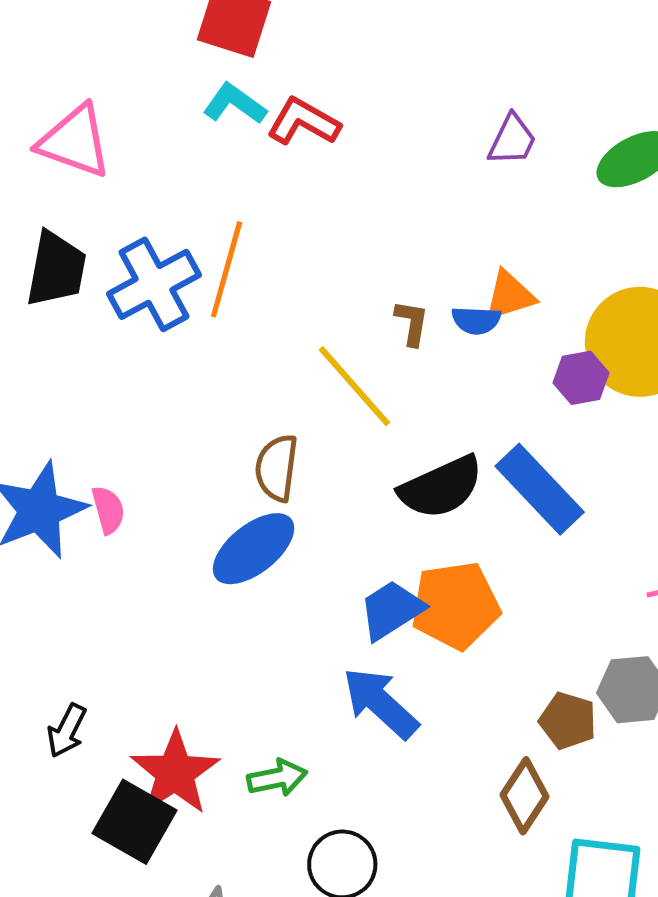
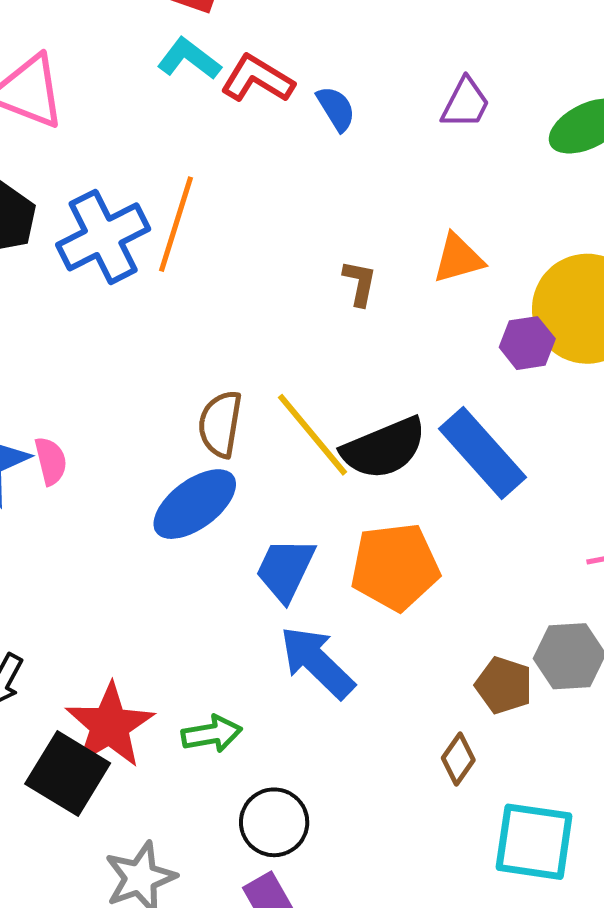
blue semicircle: (476, 320) -> (336, 109), moved, turned -126
yellow line: (354, 386) -> (313, 435), moved
blue trapezoid: (391, 610) -> (285, 570), moved, turned -34
brown diamond: (525, 796) -> (458, 759), size x0.7

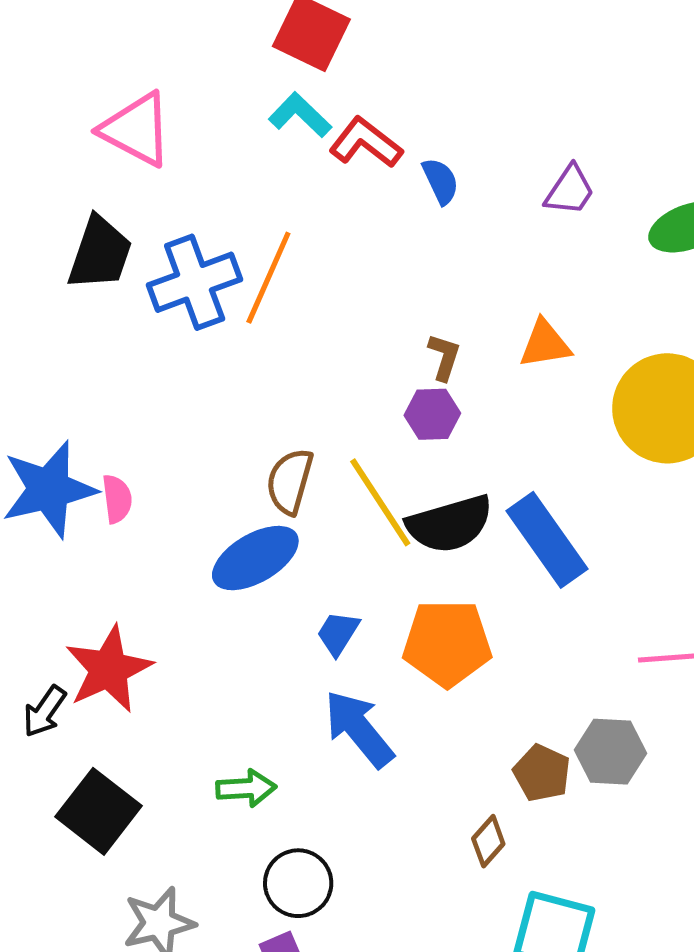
purple hexagon: (527, 343) -> (432, 414), moved
blue trapezoid: (285, 570) -> (338, 633), size x0.7
red star: (110, 725) -> (109, 669), moved

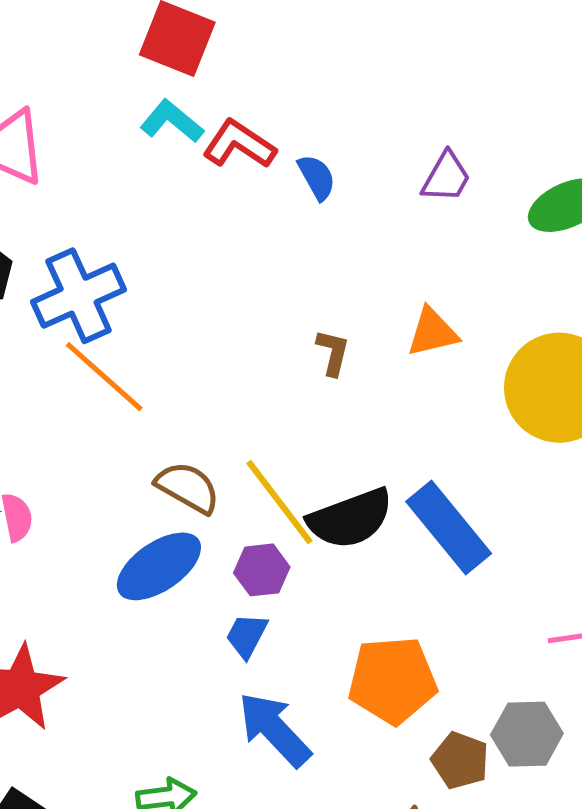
orange line: (268, 278) -> (104, 377), moved, turned -68
purple hexagon: (432, 414) -> (262, 570), moved
brown semicircle: (290, 481) -> (188, 487), turned 108
orange pentagon: (447, 643) -> (392, 680), moved

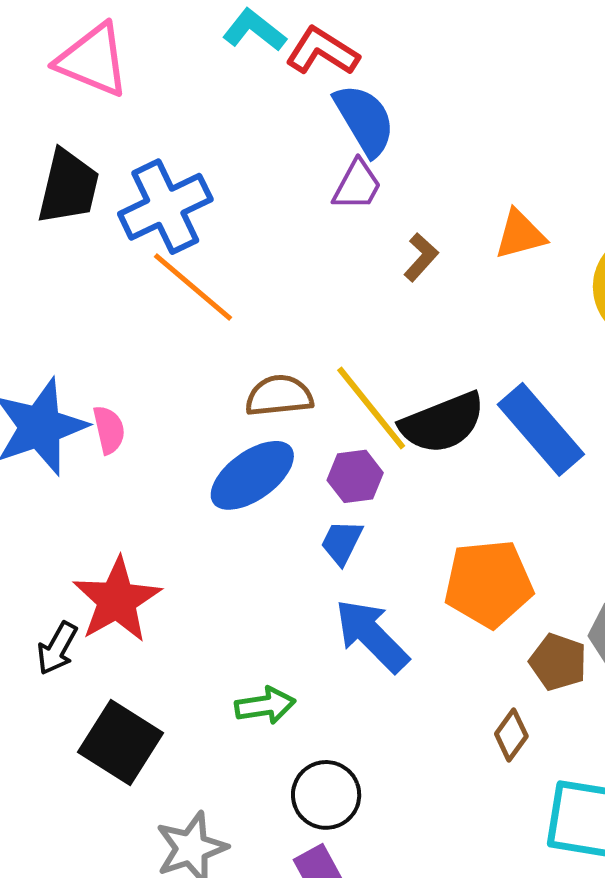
blue semicircle: (317, 177) -> (365, 120), moved, size x1.6
purple trapezoid: (446, 177) -> (357, 185), moved
brown L-shape: (333, 352) -> (421, 257), turned 30
brown semicircle: (188, 487) -> (279, 396), turned -34

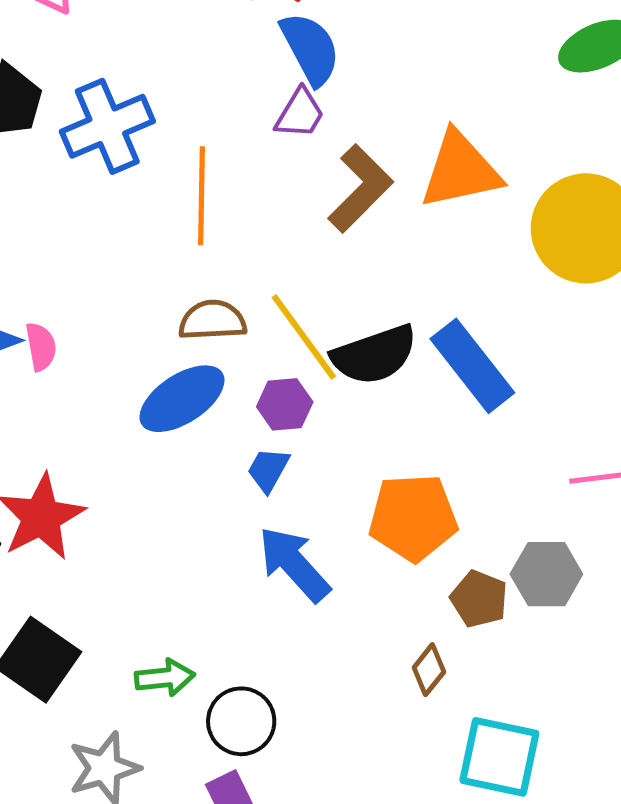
orange triangle: (520, 234) -> (460, 170), size x1.6
brown L-shape: (421, 257) -> (360, 188), size x1.8
orange line: (193, 287) -> (202, 196), moved, turned 48
green arrow: (265, 705) -> (165, 678), moved

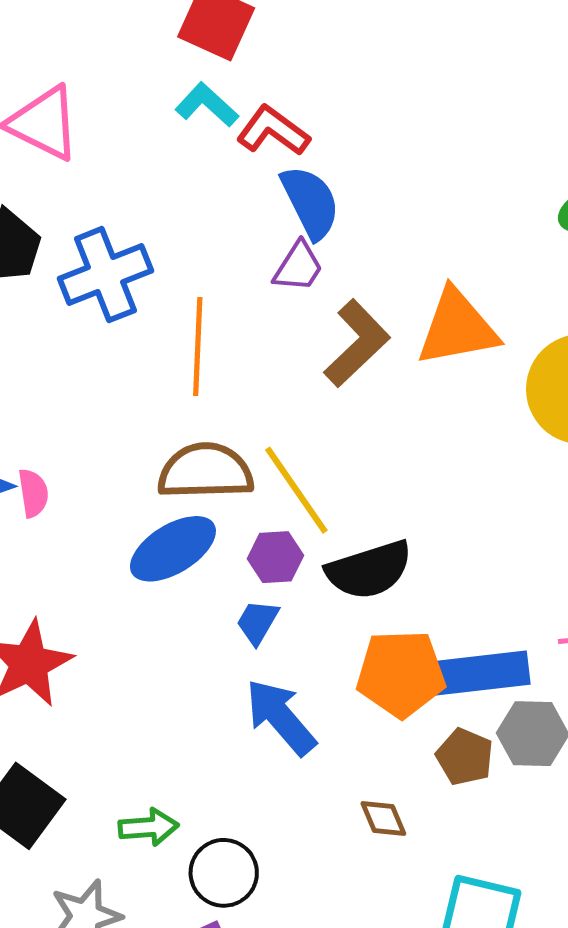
brown semicircle: (212, 320) -> (205, 471), size x1.4
black semicircle: (374, 355) -> (369, 570), moved
blue rectangle: (472, 366) -> (481, 673), moved, turned -60
brown diamond: (429, 670) -> (383, 819), moved, turned -63

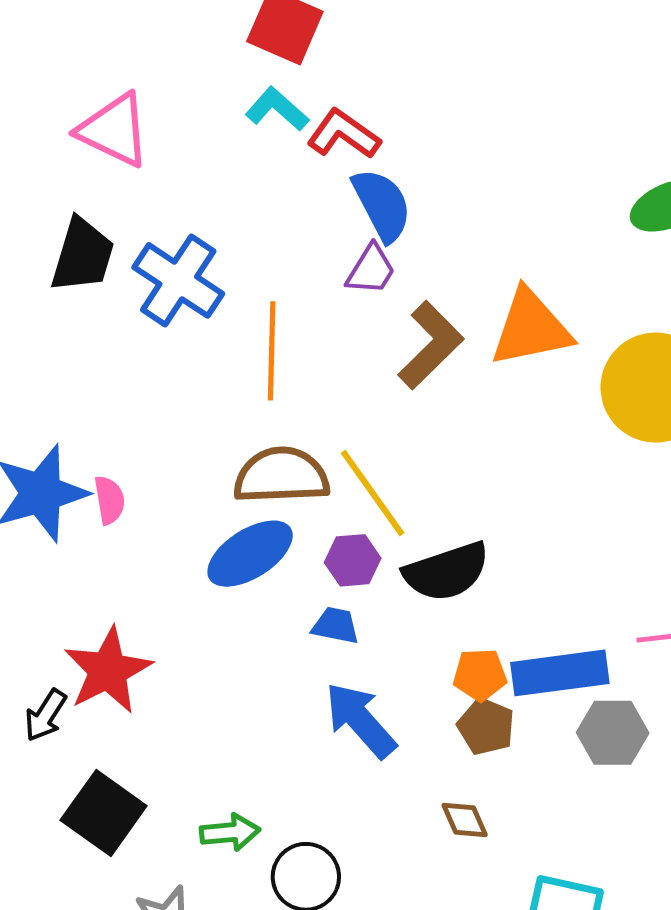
blue cross: (105, 275) -> (178, 280), turned -34
blue trapezoid: (257, 622) -> (336, 625), turned 72
orange pentagon: (401, 674) -> (480, 675), size x0.6
brown pentagon: (465, 757) -> (486, 726), moved

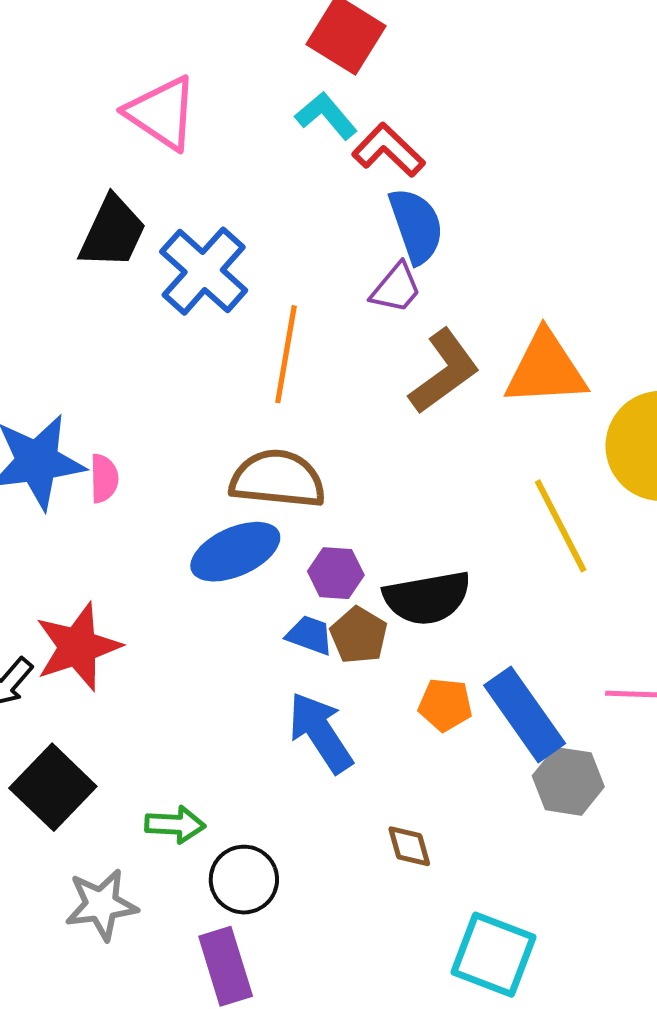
yellow line: (373, 493) -> (561, 526), moved
blue rectangle: (560, 673) -> (525, 714), turned 54
brown pentagon: (486, 726) -> (359, 635), moved

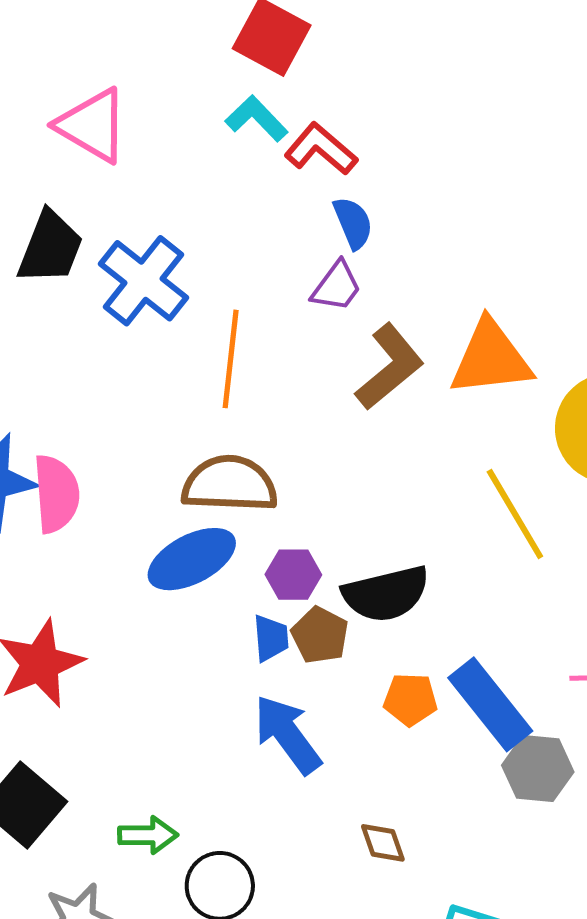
blue semicircle: (416, 226) -> (353, 223), size x0.7
pink semicircle: (104, 478) -> (56, 494), size x1.6
blue trapezoid: (310, 635) -> (271, 638), turned 69

